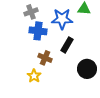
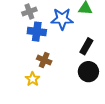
black rectangle: (67, 45) -> (86, 46), moved

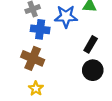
brown cross: (44, 60) -> (33, 58), moved, size x1.5
yellow star: (33, 79) -> (36, 88), moved

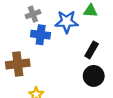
brown cross: (33, 58) -> (18, 64), moved, turned -30

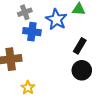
blue star: (67, 22) -> (56, 19), turned 30

